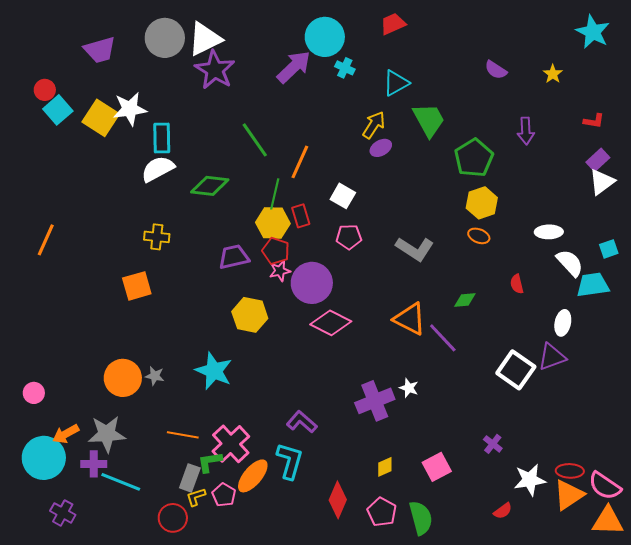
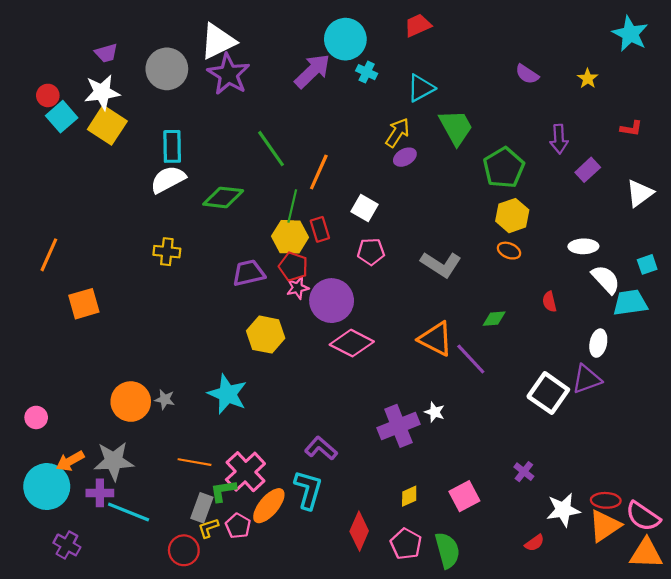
gray circle: (165, 38) -> (167, 69), moved
purple trapezoid: (100, 50) -> (106, 53), size x0.7
white star: (130, 109) -> (102, 92), moved
purple rectangle: (598, 160) -> (588, 170), moved
orange square: (137, 286) -> (84, 304), moved

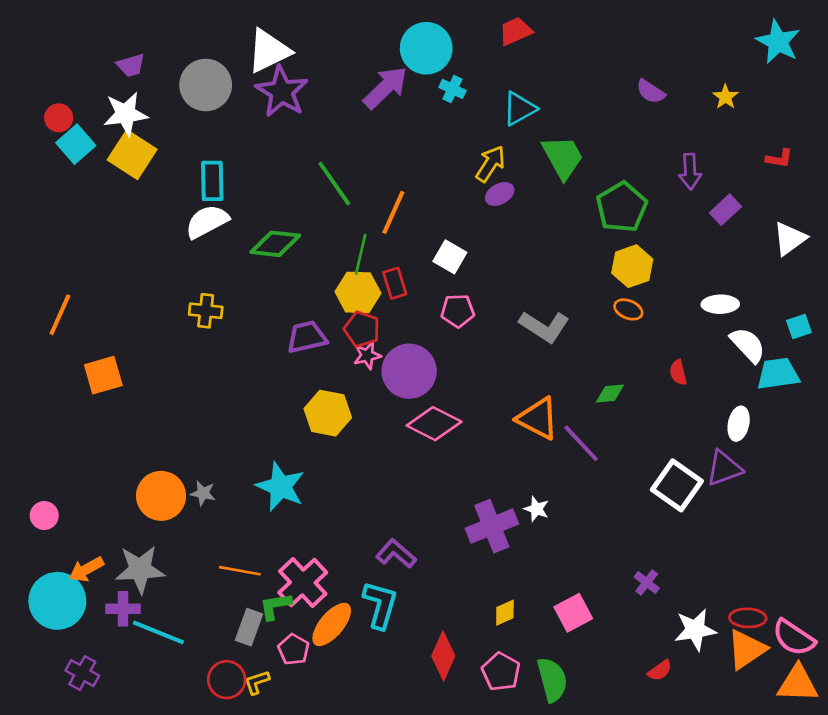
yellow L-shape: (208, 528) -> (257, 682), moved

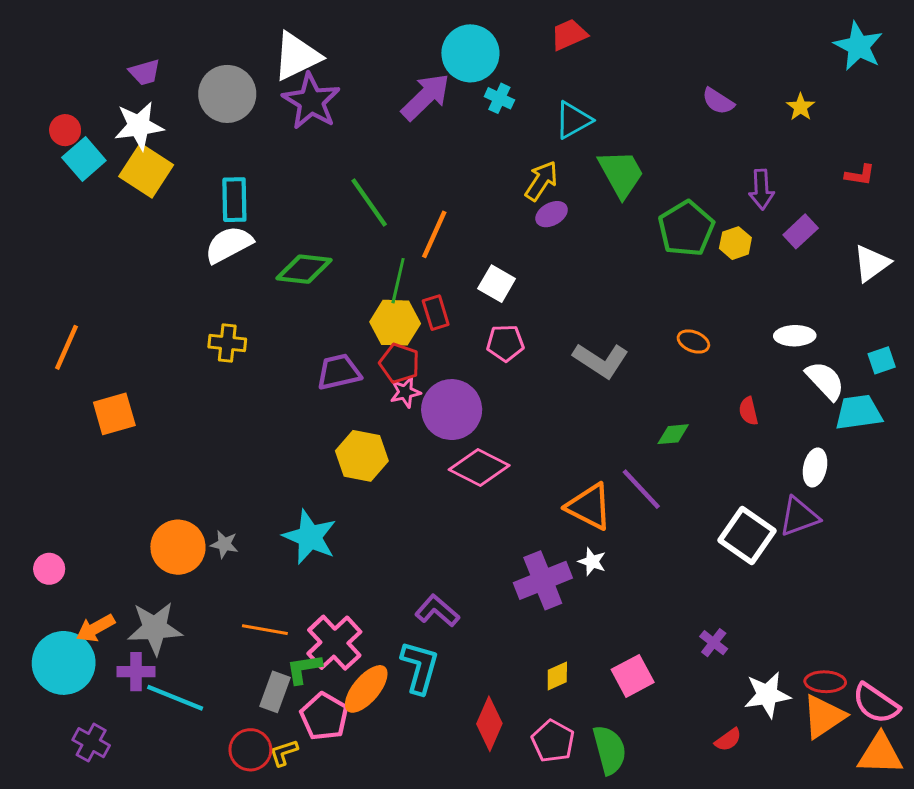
yellow hexagon: (632, 266) -> (735, 243), moved, size x0.7
orange triangle: (538, 418) -> (589, 507), moved
pink pentagon: (294, 649) -> (324, 716), size x1.4

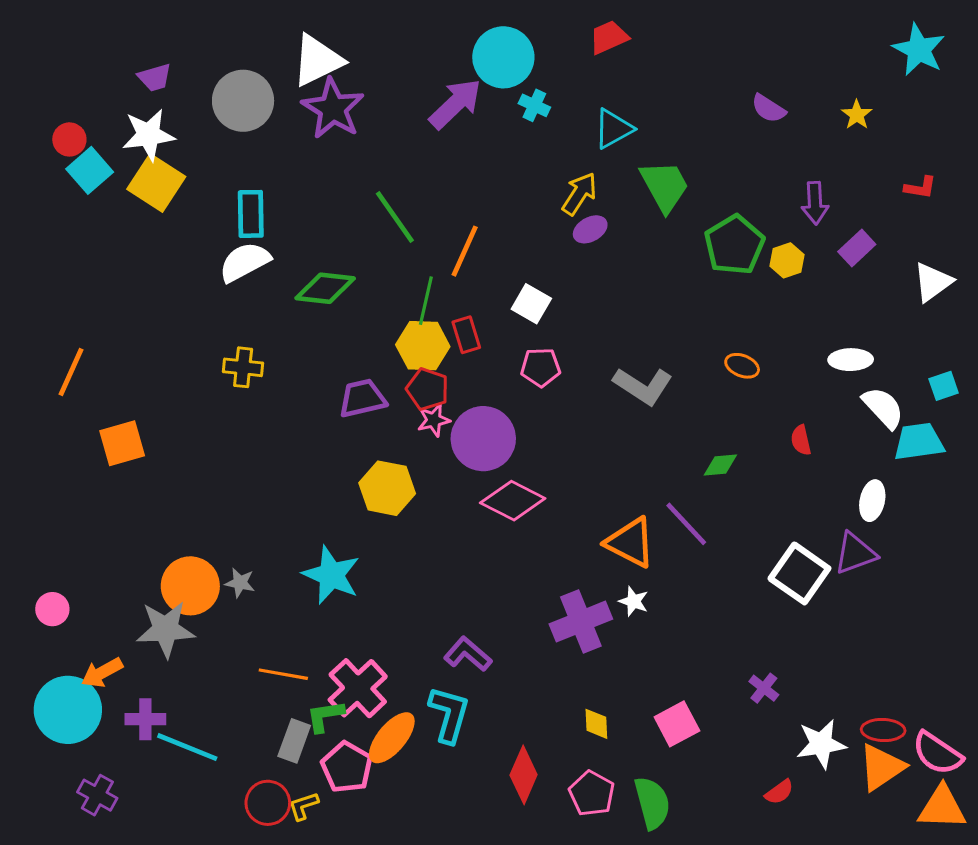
gray star: (155, 628) -> (166, 629), moved
yellow diamond: (557, 676) -> (596, 724), turned -68

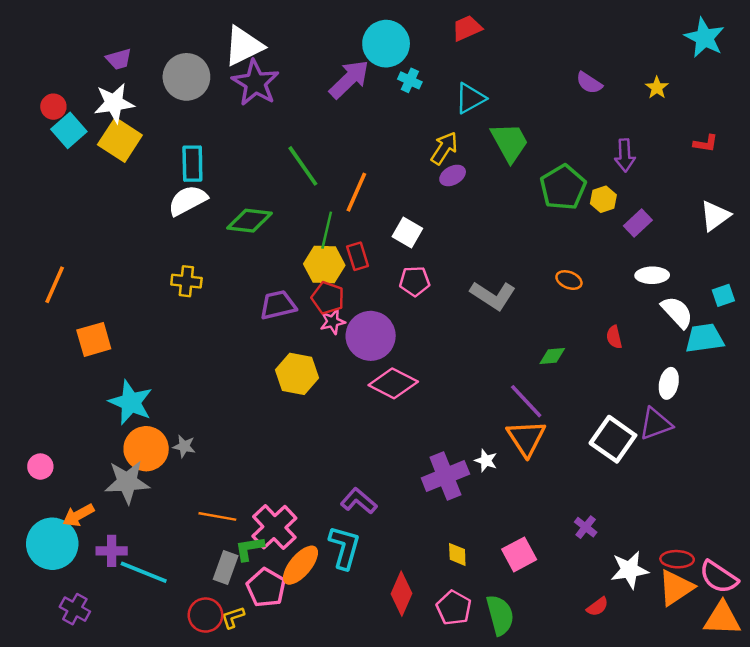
purple rectangle: (857, 248) -> (638, 223), moved
orange triangle: (630, 542) -> (526, 438), moved, turned 30
cyan star: (331, 575) -> (131, 402), moved

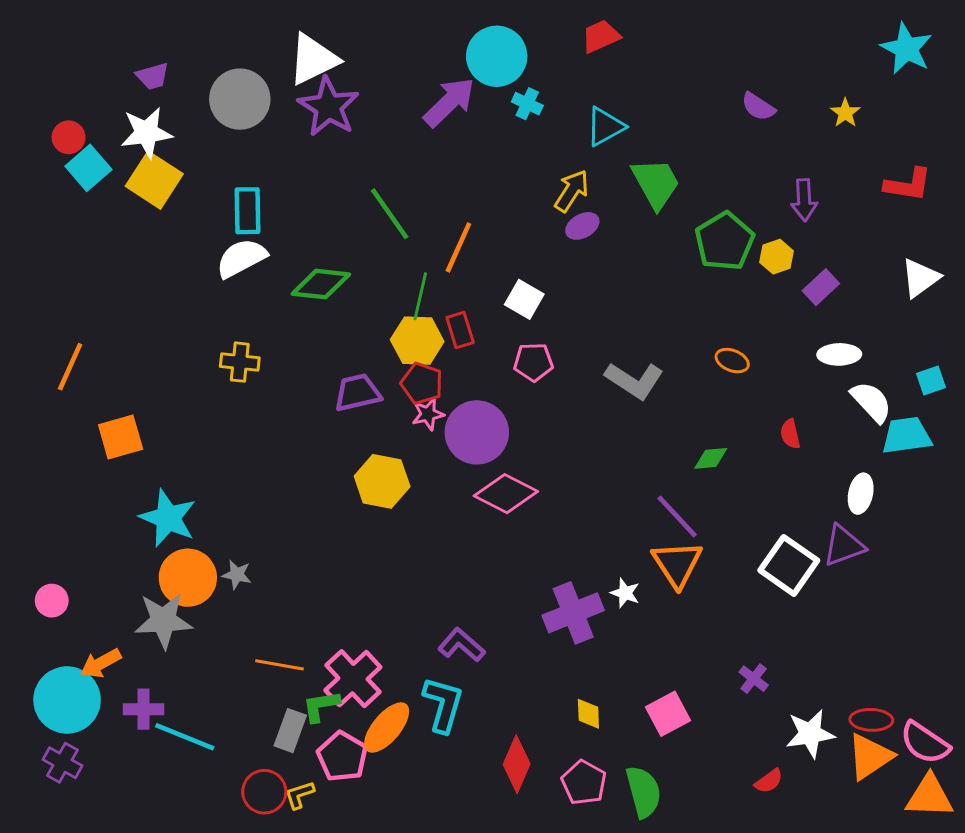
red L-shape: (706, 143) -> (908, 185), size x1.5
purple cross: (75, 609) -> (62, 763), moved

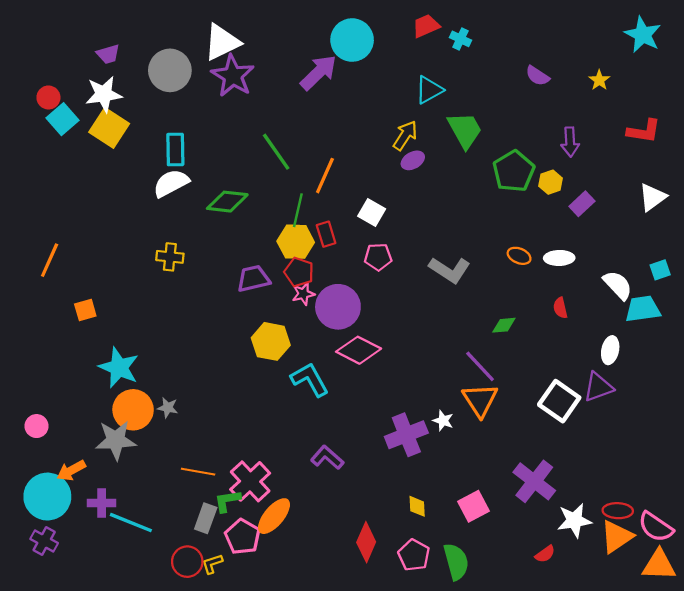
cyan cross: (527, 104) -> (461, 39), moved
white ellipse: (839, 354) -> (559, 258), moved
orange square: (121, 437) -> (85, 310), size x0.7
purple cross: (754, 679) -> (534, 481), size x2.0
cyan L-shape: (443, 705) -> (310, 379), moved, turned -45

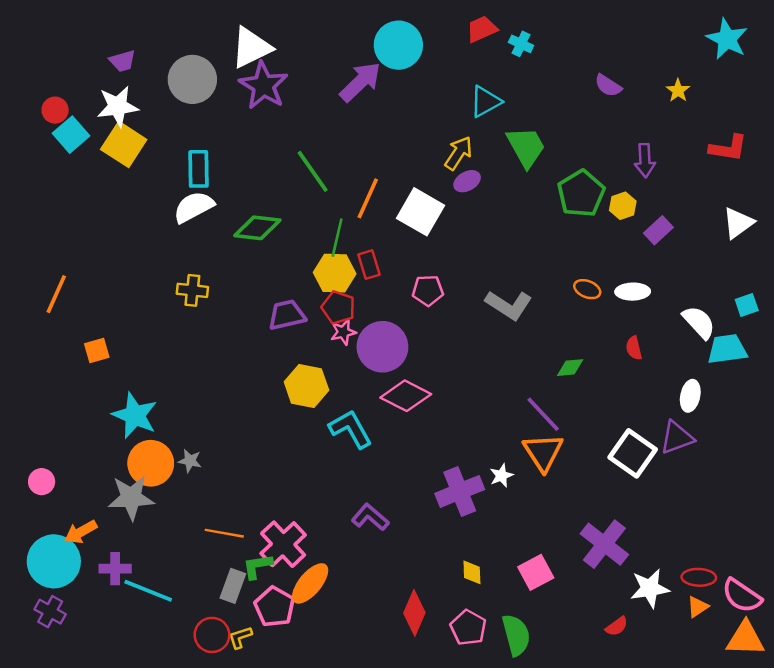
white square: (372, 212) -> (420, 212), moved, size x1.5
white star: (443, 421) -> (501, 476), turned 30
orange triangle: (617, 537) -> (698, 607), size x0.6

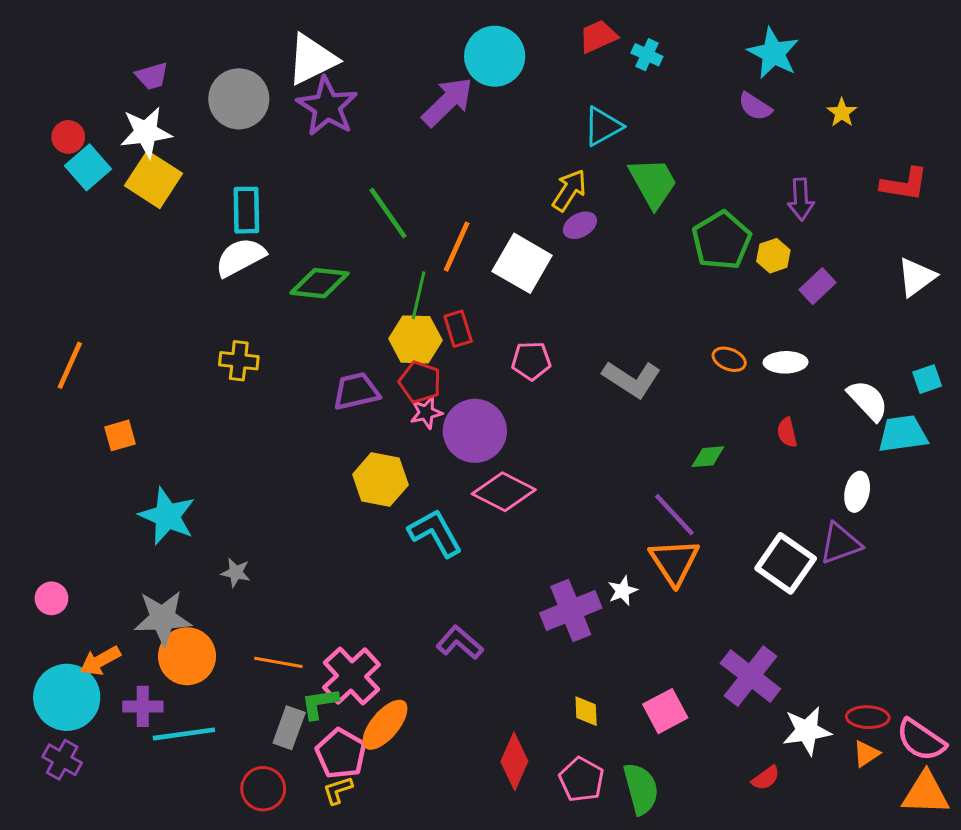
cyan star: (727, 39) -> (773, 53), moved
orange circle: (151, 463) -> (187, 656), moved
cyan line: (148, 591) -> (184, 734), turned -30
yellow L-shape: (240, 637) -> (338, 790), moved

